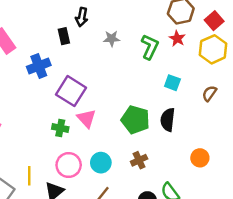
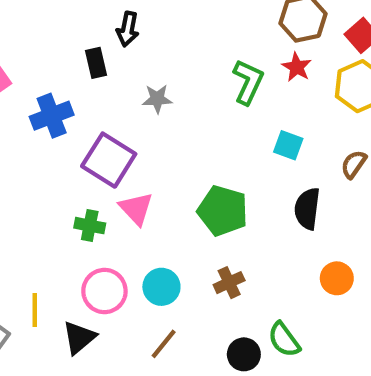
gray star: (112, 39) -> (157, 99), moved
black semicircle: (168, 120) -> (307, 209), moved

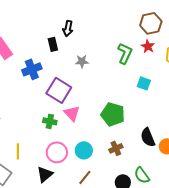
black semicircle: (307, 209) -> (148, 137), moved, turned -30
yellow line: (35, 310) -> (18, 151), moved

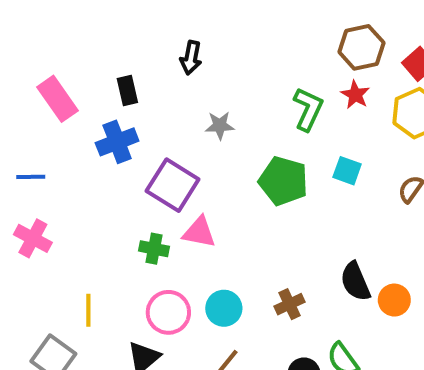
black rectangle: (53, 44) -> (127, 91), moved
pink triangle: (72, 113) -> (199, 232), turned -36
green pentagon: (113, 114) -> (283, 181), moved

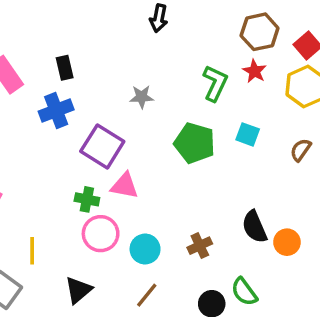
black arrow: (191, 58) -> (159, 18), moved
pink circle: (168, 312) -> (101, 234), moved

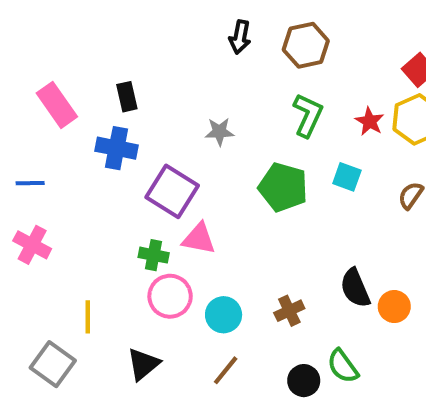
brown hexagon: (260, 32) -> (306, 45), moved
red star: (254, 71) -> (370, 121), moved
blue cross: (56, 111) -> (117, 148), turned 32

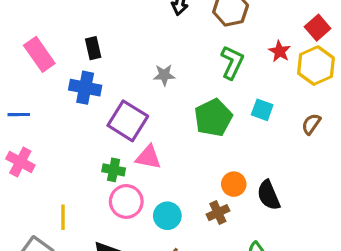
red star: (370, 121) -> (280, 51), moved
green pentagon: (283, 187) -> (213, 118), turned 30
orange circle: (394, 307) -> (234, 184), moved

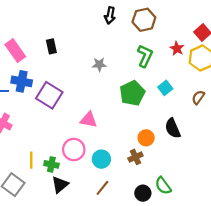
blue cross: (85, 88) -> (22, 81), moved
cyan square: (262, 110) -> (165, 88), turned 32
purple square: (128, 121) -> (49, 95), moved
green cross: (114, 170) -> (51, 164), moved
black semicircle: (269, 195) -> (173, 128), moved

